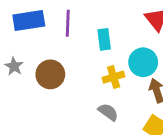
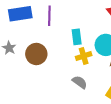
cyan rectangle: (104, 39) -> (77, 37), moved

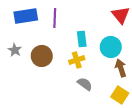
yellow cross: (84, 56) -> (77, 60), moved

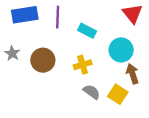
cyan rectangle: (82, 39) -> (87, 31), moved, turned -56
yellow square: (120, 95) -> (118, 94), moved

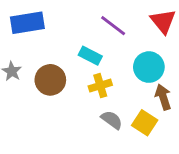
purple line: (58, 17) -> (113, 26), moved, turned -55
cyan rectangle: (87, 31) -> (90, 56), moved

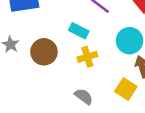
gray semicircle: (112, 120) -> (84, 96), moved

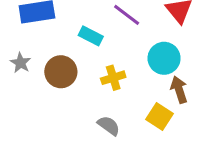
cyan rectangle: (79, 31) -> (91, 36), moved

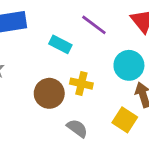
brown circle: (61, 72) -> (49, 93), moved
yellow cross: (113, 78) -> (81, 84), turned 30

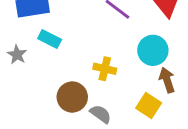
cyan rectangle: (60, 44) -> (50, 39), moved
brown circle: (49, 93) -> (72, 97), moved

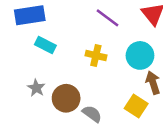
gray star: (17, 55) -> (36, 88), moved
yellow cross: (105, 69) -> (96, 55), moved

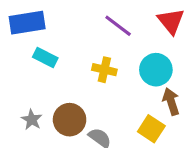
gray star: (36, 88) -> (32, 120), moved

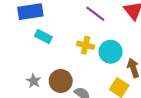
cyan circle: (156, 70) -> (111, 52), moved

